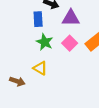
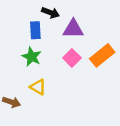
green star: (45, 42) -> (32, 57), moved

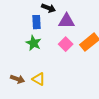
yellow triangle: (38, 87) -> (39, 79), moved

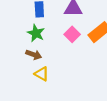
brown arrow: (18, 79) -> (34, 55), moved

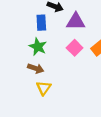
yellow triangle: (42, 74) -> (44, 88), turned 35

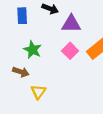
blue rectangle: (41, 23) -> (22, 16), moved
brown arrow: (36, 68) -> (21, 72), moved

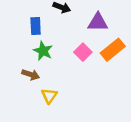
blue rectangle: (22, 16) -> (36, 26), moved
purple triangle: (71, 24) -> (98, 22), moved

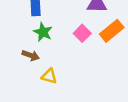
yellow triangle: (49, 96) -> (49, 76), turned -49

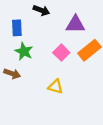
yellow triangle: (49, 76) -> (55, 87), moved

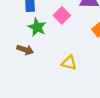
pink square: (61, 53) -> (62, 15), moved

